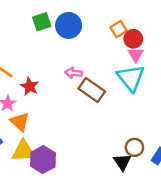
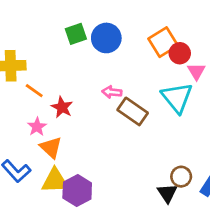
orange square: (119, 29) -> (163, 42), size x1.5
pink triangle: (136, 55) -> (196, 71), moved

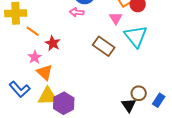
pink triangle: (196, 71) -> (116, 18), moved
pink arrow: (112, 92) -> (77, 12), moved

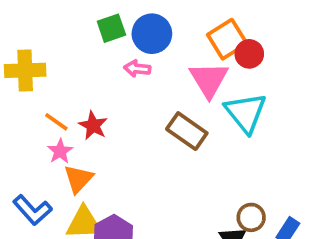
pink triangle: (116, 18) -> (209, 80), size x1.6
orange line: (33, 31) -> (56, 122), moved
orange triangle: (45, 72) -> (78, 179), turned 30

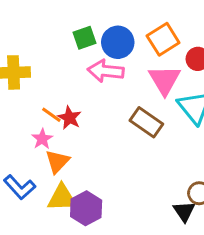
orange square: (227, 39) -> (163, 39), moved
pink arrow: (137, 69) -> (106, 71), size x1.6
orange line: (56, 122) -> (51, 115), moved

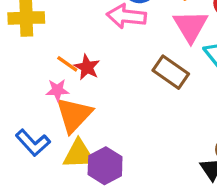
pink star: (42, 139) -> (57, 90), turned 30
orange triangle: (57, 162) -> (74, 115), size x1.4

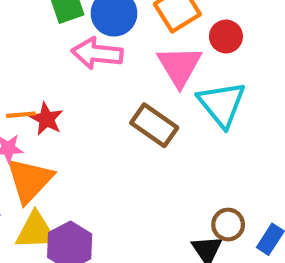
orange line: (67, 64) -> (21, 115), turned -40

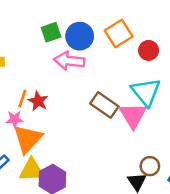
pink triangle: (179, 66) -> (133, 115), moved
orange line: (21, 115) -> (22, 99), turned -66

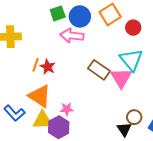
pink star: (15, 119) -> (67, 109), moved
orange triangle: (28, 139) -> (40, 96), turned -40

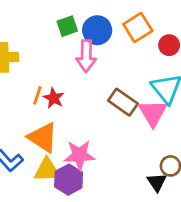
pink arrow: (72, 36) -> (86, 56), turned -95
pink star: (67, 109) -> (79, 155), size x1.6

